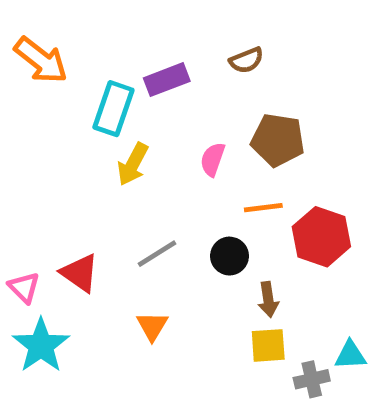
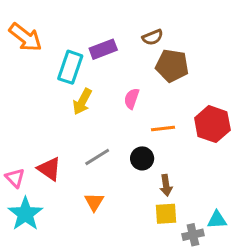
brown pentagon: (278, 140) -> (172, 66), moved
red hexagon: (321, 237) -> (212, 124), moved

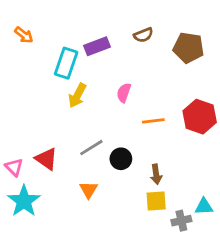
orange arrow: (25, 37) -> (24, 35), size x0.6
brown pentagon: (172, 66) -> (188, 48), moved
black circle: (142, 158) -> (121, 159), moved

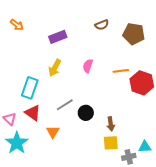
purple rectangle: (97, 46) -> (58, 37), moved
cyan rectangle: (66, 63) -> (30, 88), moved
orange line: (153, 121) -> (121, 71), moved
orange triangle: (89, 190) -> (53, 132), moved

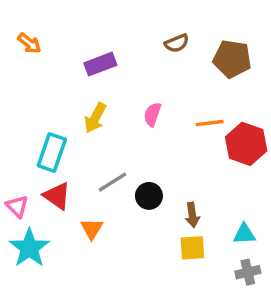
cyan triangle: (145, 147) -> (244, 234), moved
gray cross: (129, 157) -> (248, 272), moved

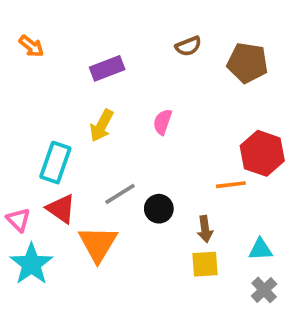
orange line: (210, 123) -> (231, 185), moved
orange triangle: (92, 229) -> (98, 244), size x1.6
gray cross: (248, 272) -> (264, 290), turned -30

